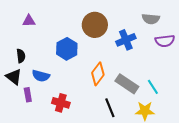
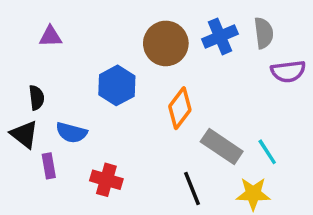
gray semicircle: (151, 19) -> (264, 33), turned -102
blue cross: (126, 40) -> (220, 36), moved
orange diamond: (98, 74) -> (180, 108), moved

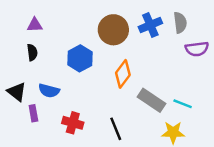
black semicircle: (36, 98) -> (32, 52), moved
cyan line: (267, 152) -> (183, 104), turned -36
black line: (192, 188) -> (116, 129), moved

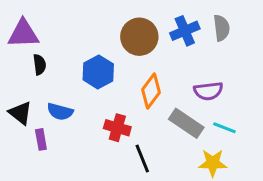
purple triangle: (35, 25) -> (23, 34), moved, size x1.6
purple semicircle: (197, 49) -> (208, 91), moved
red cross: (73, 123) -> (117, 128), moved

